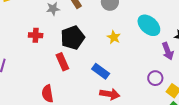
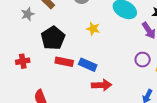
red cross: (36, 35) -> (23, 61), moved
red rectangle: (62, 62) -> (64, 62), moved, turned -42

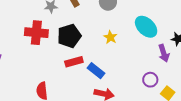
red cross: (23, 61) -> (36, 33), moved, size x1.6
red rectangle: (64, 62) -> (74, 62), turned -42

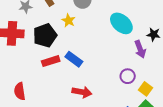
yellow star: (110, 37) -> (68, 20), moved
blue rectangle: (96, 71) -> (74, 59), moved

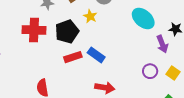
yellow square: (145, 89) -> (173, 73), moved

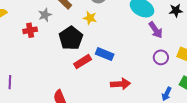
red cross: (34, 30) -> (30, 30), moved, size x0.6
purple arrow: (162, 44) -> (156, 30), moved

